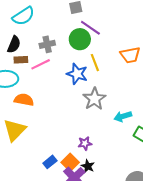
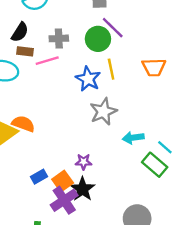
orange semicircle: (24, 100) -> (23, 124), moved
black star: (88, 166) -> (82, 189), size x1.5

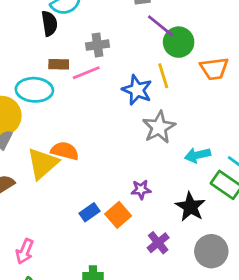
black semicircle: (20, 32) -> (49, 23), moved, turned -36
green circle: (98, 39) -> (179, 42), moved
black star: (82, 189) -> (190, 207), moved
purple cross: (64, 200) -> (158, 243), moved, size x0.7

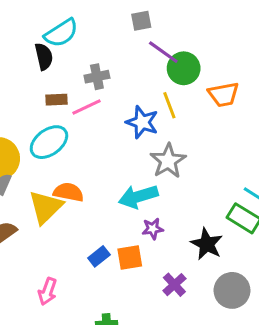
cyan ellipse: (34, 90) -> (49, 142), moved, turned -36
cyan arrow: (198, 155) -> (138, 197), moved, size x1.4
orange square: (118, 215) -> (130, 257), turned 35
pink arrow: (25, 251) -> (48, 291), moved

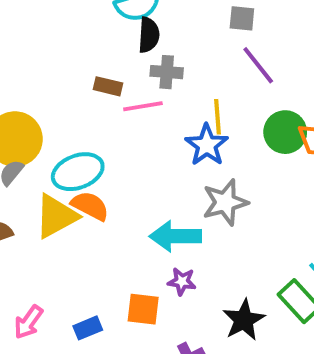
black semicircle: (44, 57) -> (149, 35), moved
green circle: (184, 68) -> (285, 132), moved
yellow line: (169, 105) -> (217, 117), moved
cyan ellipse: (49, 142) -> (78, 172), moved
blue rectangle: (99, 256) -> (88, 328), moved

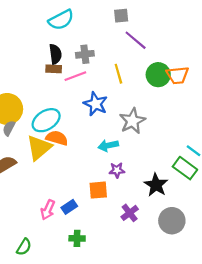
black semicircle: (149, 35) -> (55, 54), moved
blue star: (207, 145) -> (96, 104), moved
cyan arrow: (175, 236) -> (108, 145), size x0.7
pink arrow: (28, 322) -> (48, 210), moved

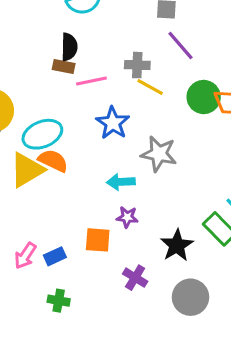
gray cross: (85, 54) -> (137, 65), moved
yellow line: (118, 74) -> (150, 87), turned -54
gray star: (132, 121) -> (159, 154), turned 30
purple cross: (130, 213) -> (135, 278), turned -30

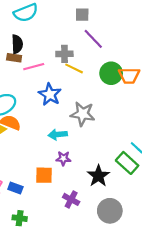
blue rectangle: (55, 256) -> (15, 188), turned 48

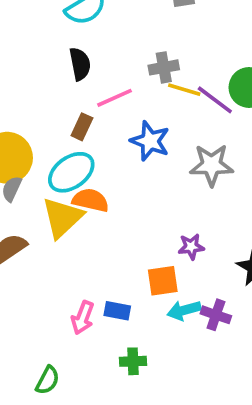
purple line: (93, 39) -> (215, 100), moved
brown rectangle: (14, 58) -> (82, 127), moved, turned -64
cyan arrow: (58, 135) -> (184, 310), moved

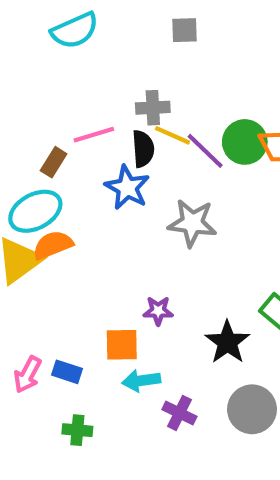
black semicircle: (80, 64) -> (143, 149), moved
orange semicircle: (91, 200) -> (53, 245), turned -42
purple cross: (216, 315) -> (179, 413), moved

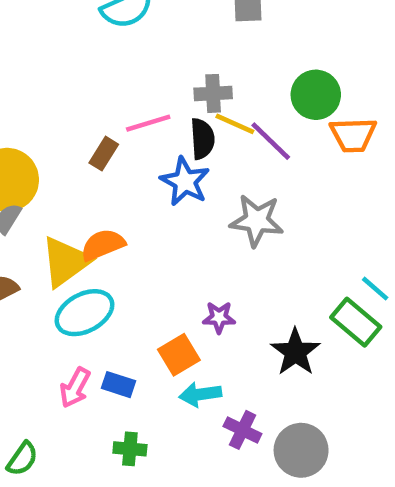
green circle: (245, 142) -> (316, 95), moved
cyan ellipse: (35, 211) -> (84, 313), moved
orange square: (122, 345) -> (179, 355), turned -30
gray circle: (252, 409) -> (301, 450), moved

